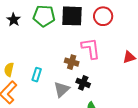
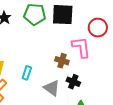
red circle: (103, 16) -> (98, 28), moved
gray triangle: (62, 89) -> (52, 88), turned -42

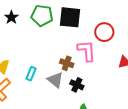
gray triangle: (52, 88) -> (55, 80), moved

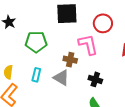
green pentagon: (42, 15) -> (36, 42), moved
black cross: (77, 85) -> (95, 79), moved

